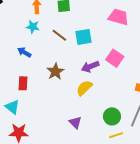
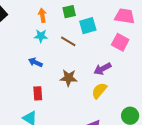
cyan square: (84, 37) -> (88, 26), moved
pink square: (115, 58) -> (120, 42), moved
brown star: (55, 72) -> (69, 78), turned -30

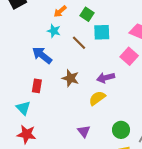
green square: (69, 12) -> (87, 14), turned 32
orange arrow: (42, 15) -> (60, 11), turned -136
blue arrow: (35, 62) -> (42, 55), size x1.5

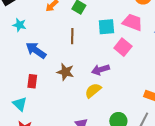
cyan star: (54, 31) -> (19, 25), moved
cyan square: (102, 32) -> (106, 27), moved
brown line: (79, 43) -> (72, 36), turned 49

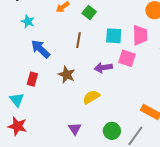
pink trapezoid: (133, 22) -> (140, 35), turned 60
pink square: (123, 47) -> (127, 58), turned -30
purple arrow: (101, 70) -> (103, 68), moved

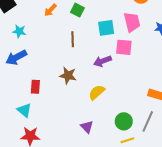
blue arrow: (40, 49) -> (16, 57), moved, turned -60

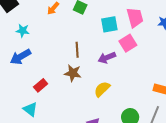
brown line: (73, 39) -> (77, 50), moved
pink square: (124, 47) -> (128, 43), turned -36
red rectangle: (35, 87) -> (41, 85), turned 48

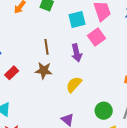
purple arrow: (107, 58) -> (77, 53), turned -78
red rectangle: (41, 85) -> (12, 73), moved

